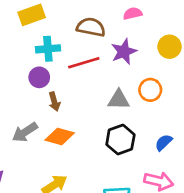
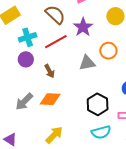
brown semicircle: (91, 27) -> (55, 15), turned 45
brown arrow: (54, 102) -> (50, 71), moved
black hexagon: (120, 140) -> (98, 104), moved

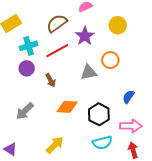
brown semicircle: (55, 15) -> (57, 23), turned -80
orange diamond: (50, 99) -> (67, 107), moved

